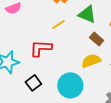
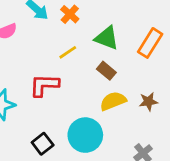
brown rectangle: (97, 39) -> (106, 71), moved
black square: (33, 83) -> (43, 144), moved

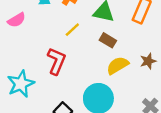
red L-shape: (44, 85) -> (56, 61), turned 120

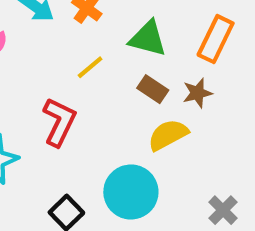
brown star: (148, 61) -> (197, 93), moved

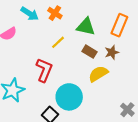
cyan circle: (131, 192) -> (69, 97), moved

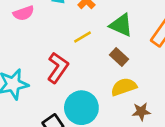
brown star: (112, 52) -> (141, 112), moved

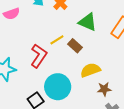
yellow line: (82, 37) -> (57, 40), moved
brown rectangle: (119, 57) -> (75, 46), moved

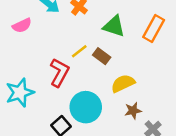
brown star: (104, 89) -> (133, 111), moved

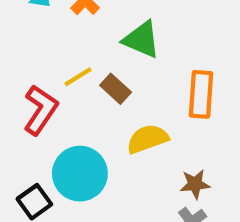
orange rectangle: (154, 28) -> (201, 94), moved, turned -30
brown star: (133, 111) -> (195, 184), moved

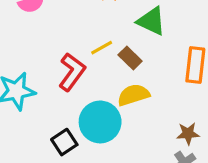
yellow semicircle: (148, 139) -> (133, 95), moved

